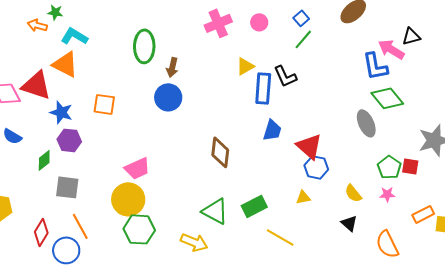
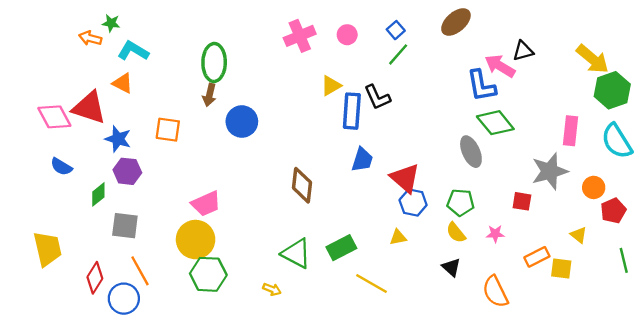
orange triangle: (65, 64) -> (123, 83), size x0.7
brown arrow: (172, 67) -> (209, 95), moved
green pentagon: (389, 167) -> (461, 203), moved, turned -30
yellow arrow: (194, 242) -> (272, 289), size x0.6

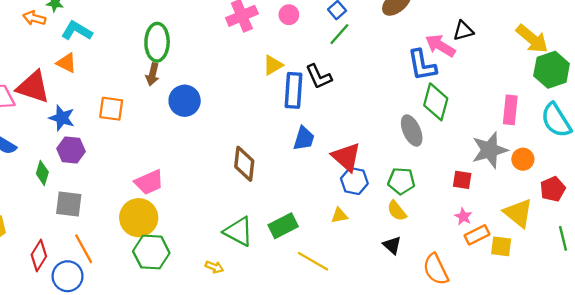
green diamond: (495, 123) -> (436, 102), turned 54
orange circle: (594, 187) -> (523, 159), moved
green diamond: (98, 194) -> (42, 173), turned -35
pink star: (495, 234) -> (463, 217), moved, turned 30
yellow triangle: (579, 235) -> (518, 213), size x1.8

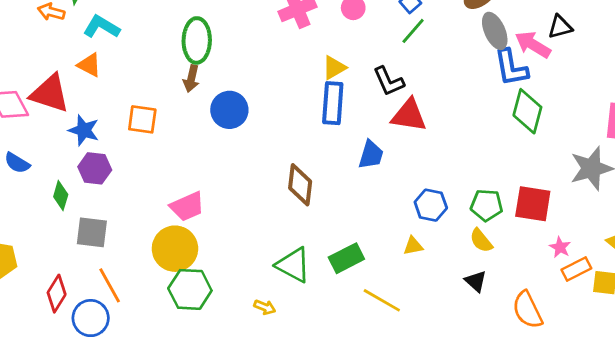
blue rectangle: (294, 90) -> (333, 103), moved
gray ellipse: (412, 131) -> (495, 31), moved
red triangle: (346, 157) -> (409, 115), moved, turned -32
red square: (462, 180) -> (533, 204), moved, size x1.6

